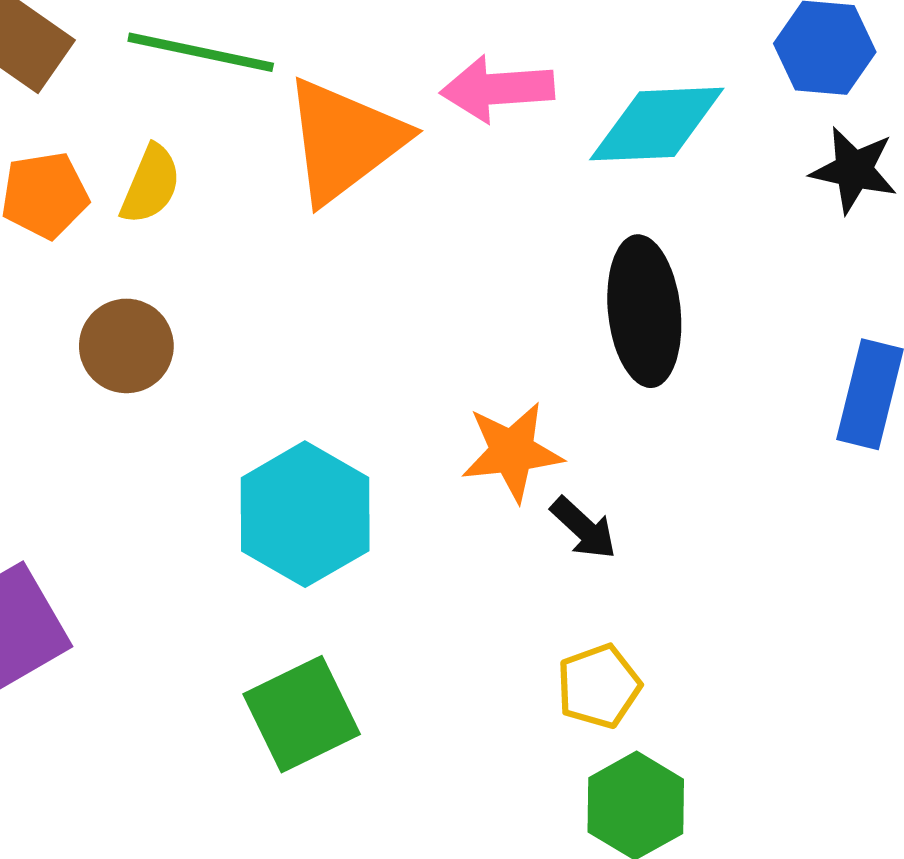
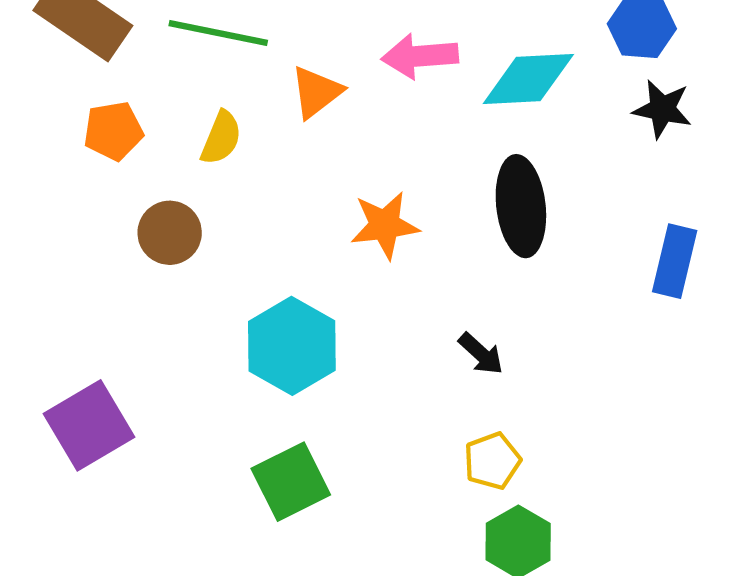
orange triangle: (344, 140) -> (316, 92), size x0.6
yellow semicircle: (151, 184) -> (221, 138), moved
orange star: (512, 452) -> (385, 225), moved

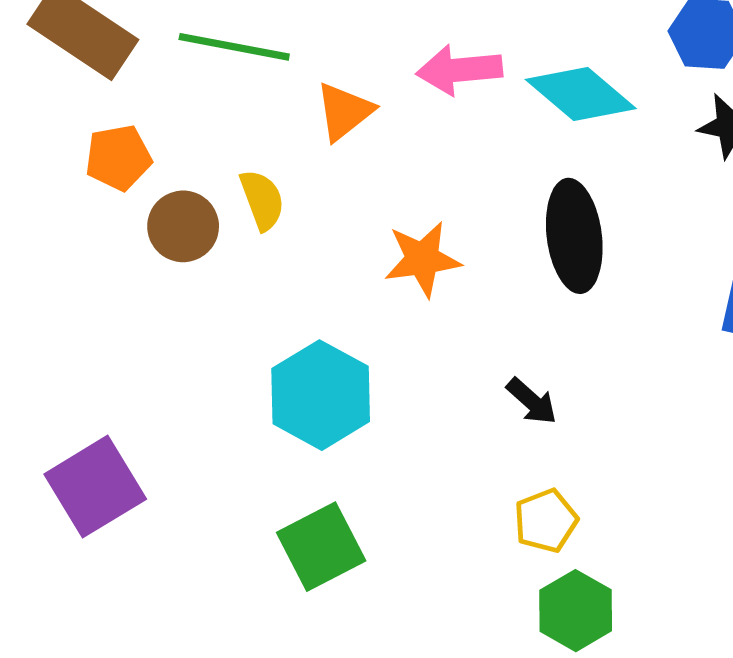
cyan diamond: (528, 79) -> (581, 94), turned 44
yellow semicircle: (221, 138) -> (262, 200), moved, turned -42
brown circle: (170, 233) -> (183, 226), moved

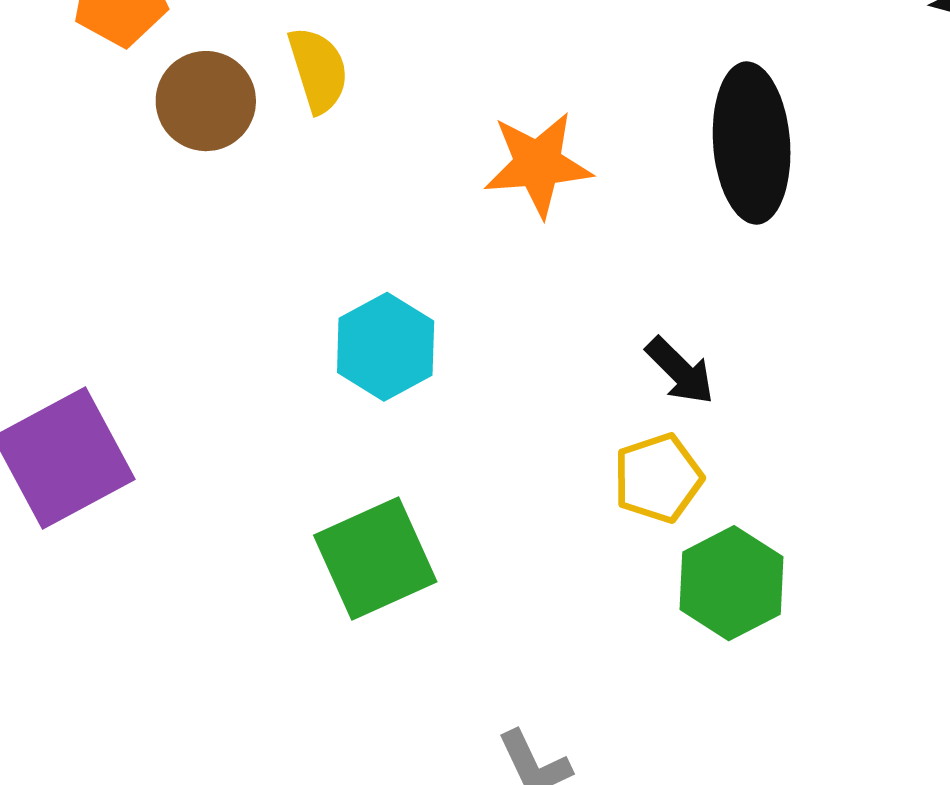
cyan hexagon: (321, 395) -> (386, 347), size x0.7
yellow pentagon: (546, 521) -> (658, 478), moved
green hexagon: (576, 611) -> (731, 583), moved

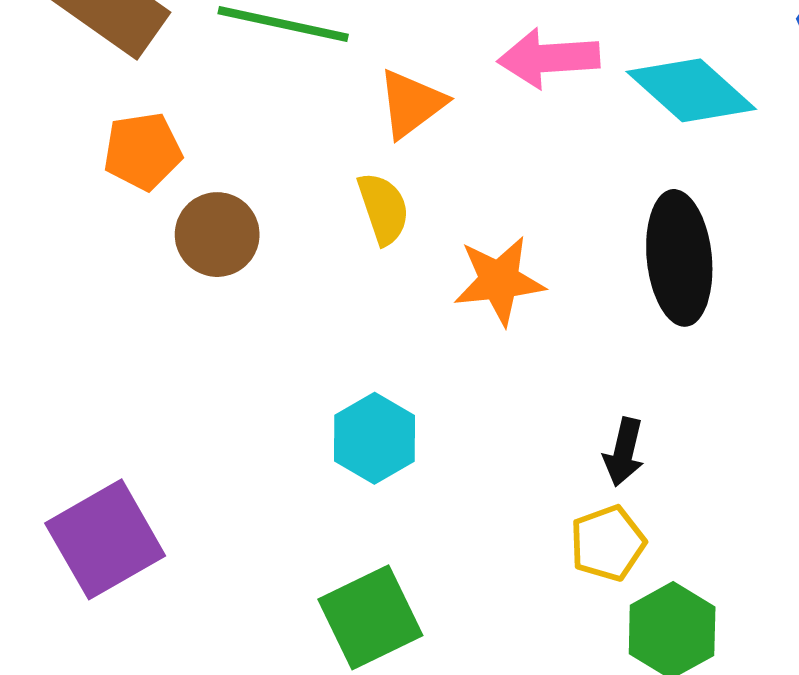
yellow semicircle: (318, 70) -> (383, 208), moved
black arrow: (680, 371) -> (624, 452), turned 60

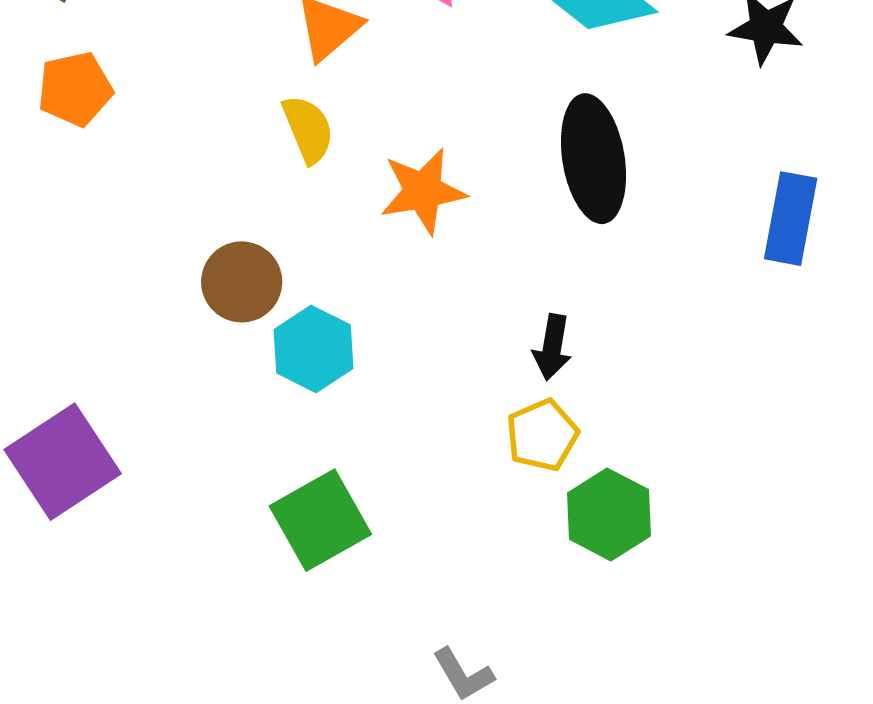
brown circle: (217, 235) -> (242, 282), moved

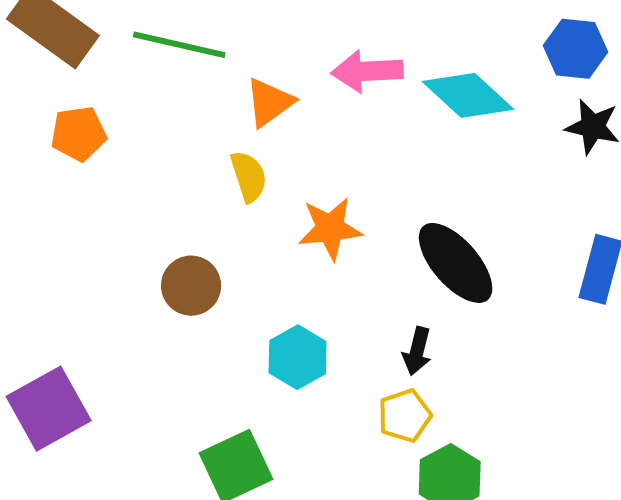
black ellipse: (593, 159) -> (456, 263), moved, turned -36
cyan hexagon: (313, 349) -> (298, 357), moved

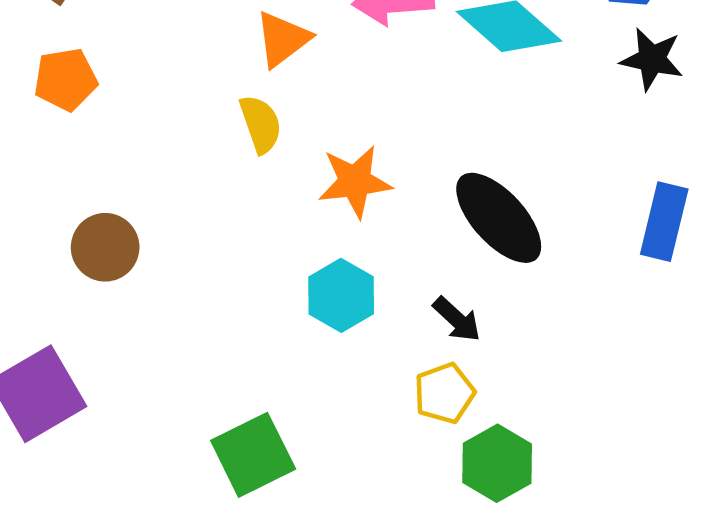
brown circle: (191, 286) -> (105, 247), moved
black arrow: (417, 351) -> (457, 319), turned -60
cyan hexagon: (298, 357) -> (341, 295), moved

